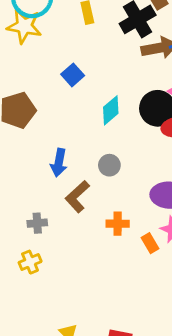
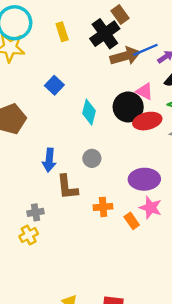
cyan diamond: (111, 110) -> (89, 112), turned -30
brown L-shape: (77, 197) -> (67, 187), turned -48
yellow cross: (30, 262) -> (29, 235), moved

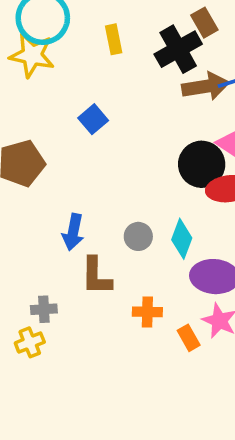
cyan diamond: (89, 112) -> (182, 239), moved

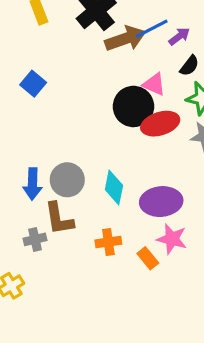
gray circle: (138, 236) -> (67, 180), moved, size x1.4
cyan diamond: (182, 239) -> (114, 187), moved
gray cross: (44, 309) -> (35, 239), moved

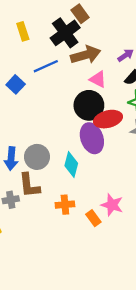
blue line: (152, 29) -> (46, 66), moved
pink triangle: (154, 84) -> (98, 79), moved
purple ellipse: (161, 202) -> (92, 138), moved, turned 72

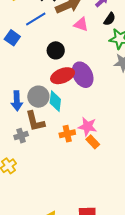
black circle: (89, 105) -> (56, 50), moved, size x0.7
red ellipse: (108, 119) -> (63, 76), moved
cyan diamond: (71, 164) -> (55, 101), moved
pink star: (112, 205) -> (87, 127), moved

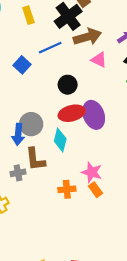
gray circle: (38, 97) -> (31, 124), moved
orange cross: (67, 134) -> (67, 189), moved

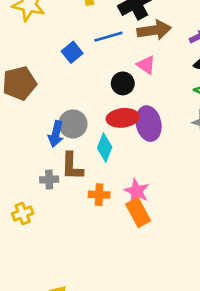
pink triangle: (99, 60) -> (146, 65), moved
orange cross: (67, 189) -> (99, 195), moved
orange rectangle: (96, 190) -> (138, 212), size x1.5

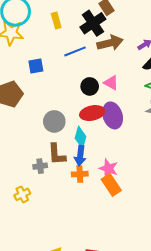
blue square: (72, 52) -> (36, 66), moved, turned 35
pink triangle: (146, 65) -> (111, 83), moved
blue arrow: (56, 134) -> (80, 156), moved

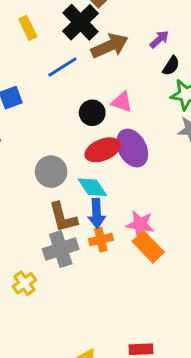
cyan diamond: (81, 137) -> (92, 187), turned -40
gray cross: (40, 166) -> (61, 249), moved, size x1.6

